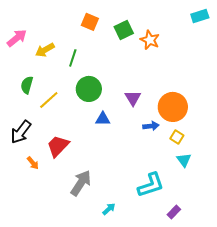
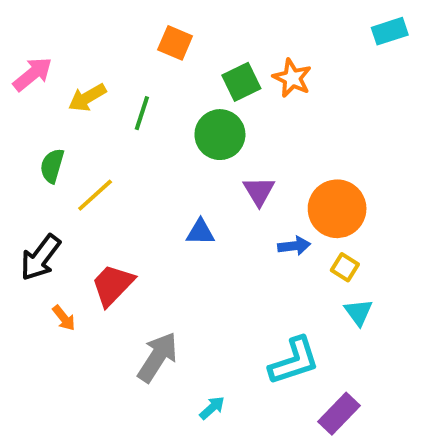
green square: (124, 30) -> (241, 82), moved
green circle: (89, 89) -> (220, 135), moved
purple rectangle: (174, 212) -> (339, 414), size x1.5

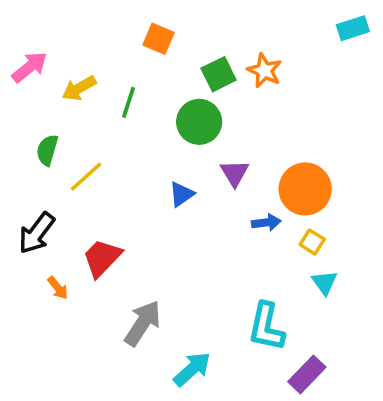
blue triangle: (200, 232) -> (181, 194), moved, turned -36
cyan L-shape: (294, 361) -> (266, 327), turned 120
cyan arrow: (212, 408) -> (192, 369), size x1.6

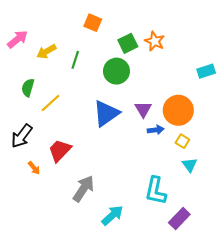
cyan rectangle: (353, 28) -> (206, 71), moved
purple triangle: (234, 173) -> (143, 109), moved
blue triangle: (181, 194) -> (106, 113), size x1.8

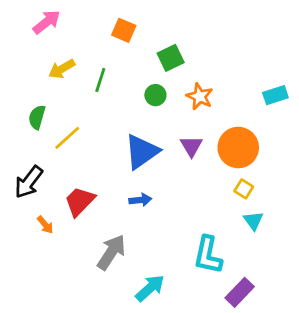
pink arrow: (18, 39) -> (47, 22), moved
orange star: (155, 41) -> (200, 96), moved
green circle: (116, 71) -> (155, 95), size x0.6
blue arrow: (156, 130) -> (140, 200), moved

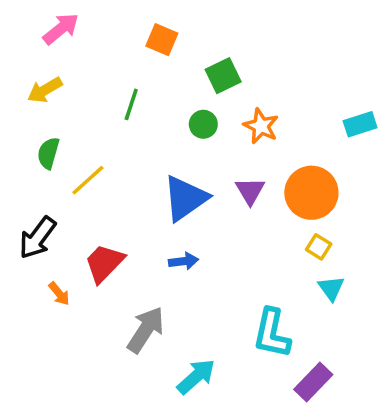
yellow arrow: (62, 69) -> (45, 90), moved

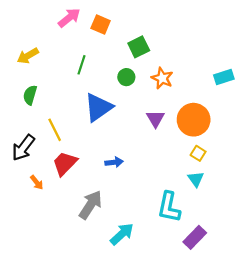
pink arrow: (61, 29) -> (69, 18), moved
yellow line: (88, 180) -> (55, 130), moved, turned -75
blue triangle: (185, 198) -> (98, 107), moved
cyan triangle: (331, 288) -> (196, 179), moved

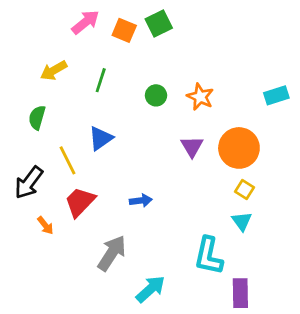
green square: (139, 47) -> (159, 23), moved
yellow arrow: (28, 56) -> (54, 71), moved
blue triangle: (98, 107) -> (101, 138), moved, size x0.7
purple rectangle: (195, 237) -> (240, 293), turned -45

